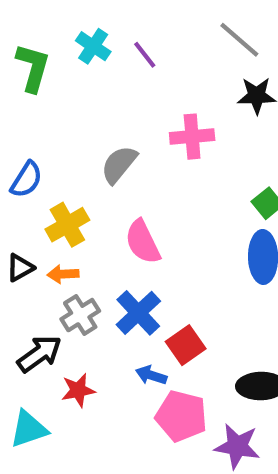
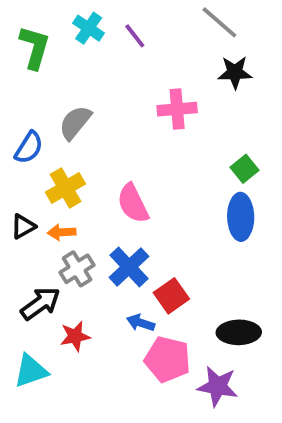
gray semicircle: (119, 164) -> (75, 123), moved

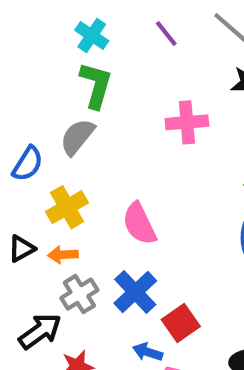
purple line: (135, 36) -> (166, 33), moved
green L-shape: (35, 47) -> (96, 85), moved

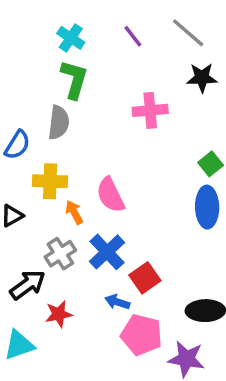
gray semicircle: (77, 137) -> (59, 123), turned 148
yellow cross: (67, 207) -> (50, 181), turned 32
orange arrow: (63, 255) -> (74, 212), moved, turned 65

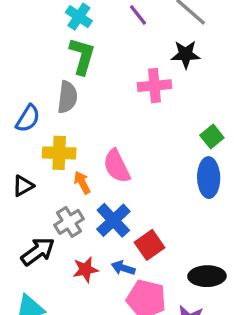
black star: (202, 78) -> (186, 54), moved
red star: (59, 314) -> (85, 270), moved

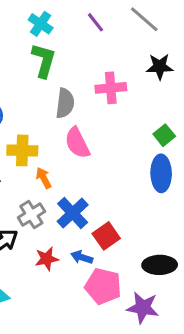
black star: (186, 54) -> (160, 67), moved
gray semicircle: (67, 97) -> (65, 103), moved
pink semicircle: (117, 166) -> (77, 143), moved

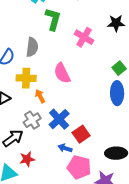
green L-shape: (44, 60) -> (53, 19), moved
pink cross: (111, 88) -> (84, 37), turned 36
gray semicircle: (65, 103) -> (32, 47), moved
red star: (47, 259) -> (27, 159), moved

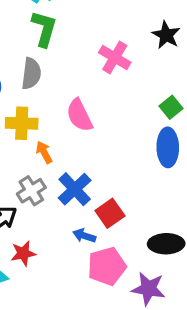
green L-shape: (53, 19) -> (44, 29), moved
black star: (116, 23) -> (166, 35), turned 30
pink pentagon: (79, 167) -> (107, 266), turned -30

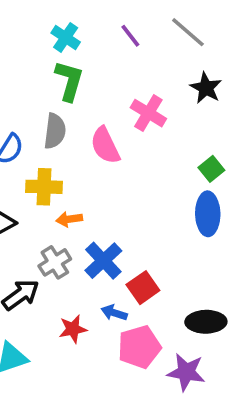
pink semicircle: (79, 115) -> (105, 145), moved
orange arrow: (44, 152) -> (69, 219), turned -70
red star: (23, 253) -> (73, 329), moved

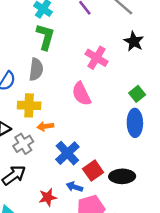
pink semicircle: (105, 145) -> (81, 94), moved
gray cross: (55, 262) -> (23, 144), moved
black ellipse: (206, 322) -> (122, 176), moved

